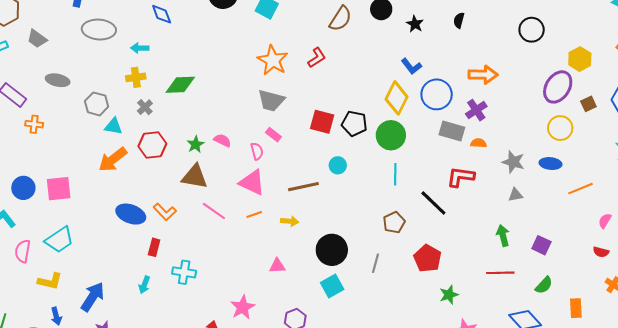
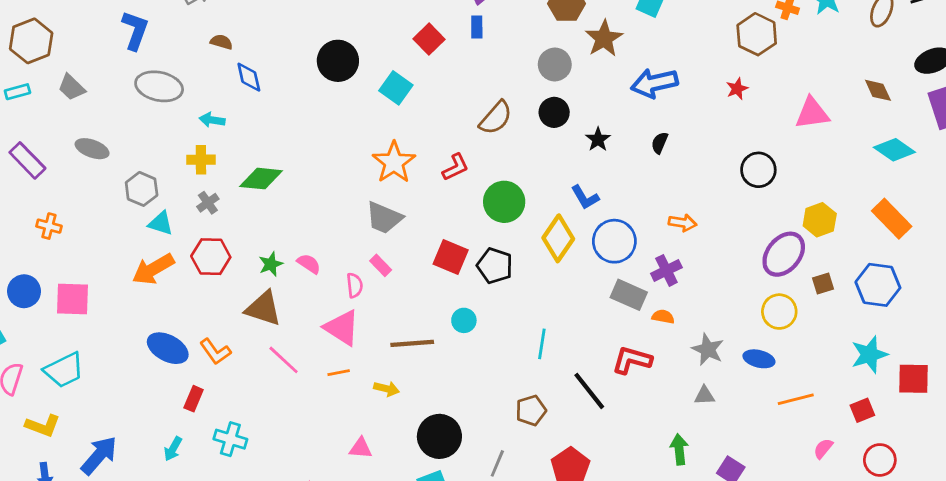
orange arrow: (483, 75) -> (683, 223), size x0.7
orange cross: (34, 124) -> (49, 226), moved
green circle: (391, 135) -> (504, 202), moved

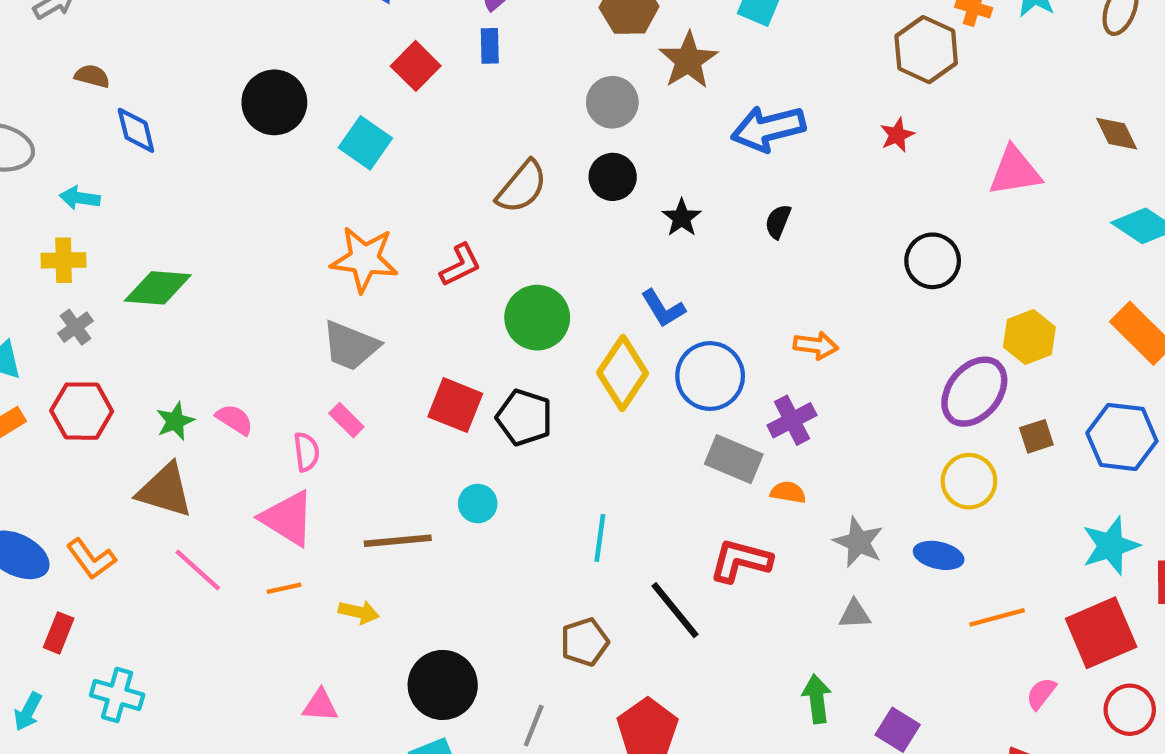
orange star: (394, 162) -> (364, 259), turned -30
red square: (862, 410) -> (1101, 633), size x1.8

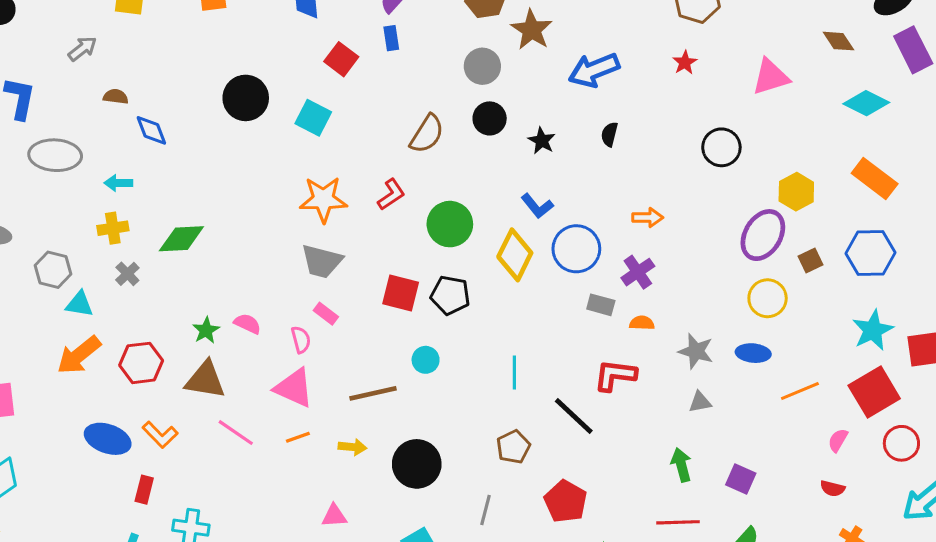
red hexagon: (82, 411) -> (141, 363), moved
gray rectangle: (734, 459) -> (601, 305), size x0.7
black circle: (443, 685) -> (417, 464), moved

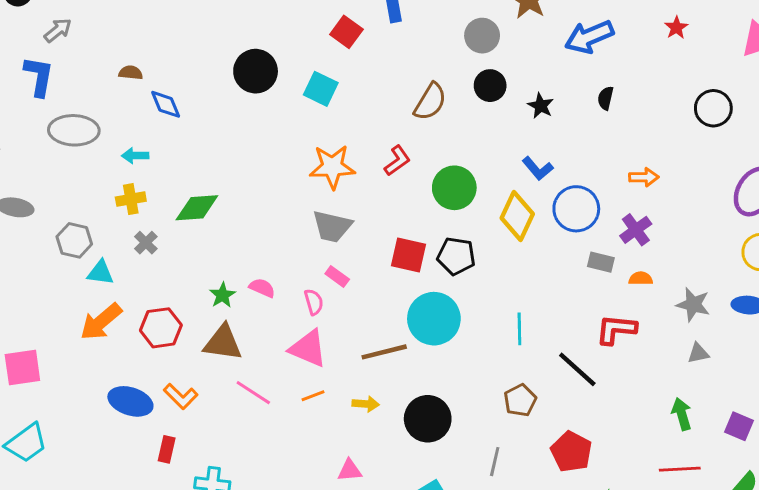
gray arrow: (82, 49) -> (58, 30), moved
cyan circle: (426, 360) -> (434, 319), size x2.0

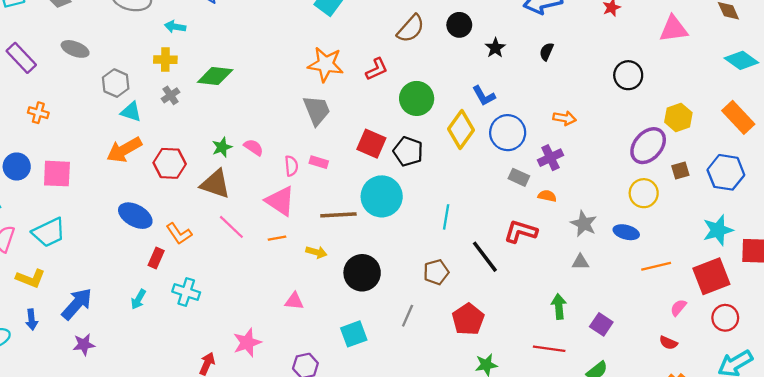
gray trapezoid: (332, 226) -> (317, 110), turned -136
pink rectangle: (337, 277) -> (319, 162), moved, turned -30
orange L-shape: (181, 396) -> (179, 234), moved

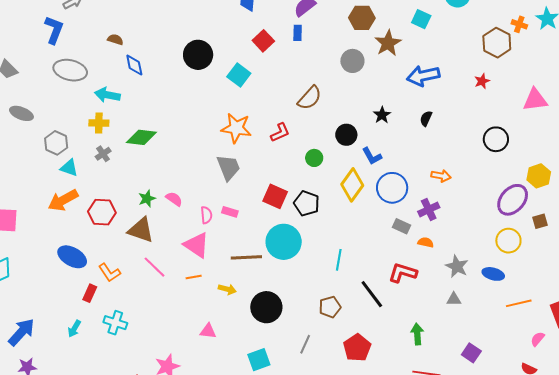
black circle: (459, 25) -> (346, 135), moved
cyan arrow: (175, 27) -> (107, 95), size x1.4
green circle: (417, 98) -> (314, 158), size x0.6
green arrow: (559, 306) -> (417, 334), moved

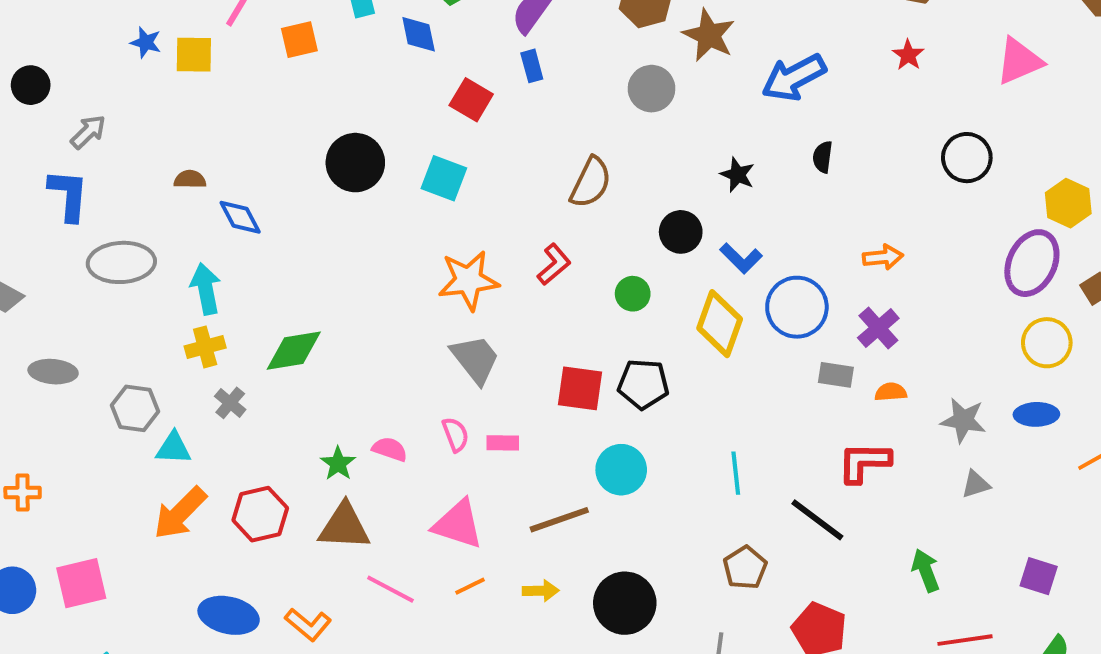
cyan arrow: (107, 95) -> (206, 289), turned 85
pink semicircle: (206, 215) -> (455, 434), moved
cyan circle: (284, 242) -> (621, 470), size x0.7

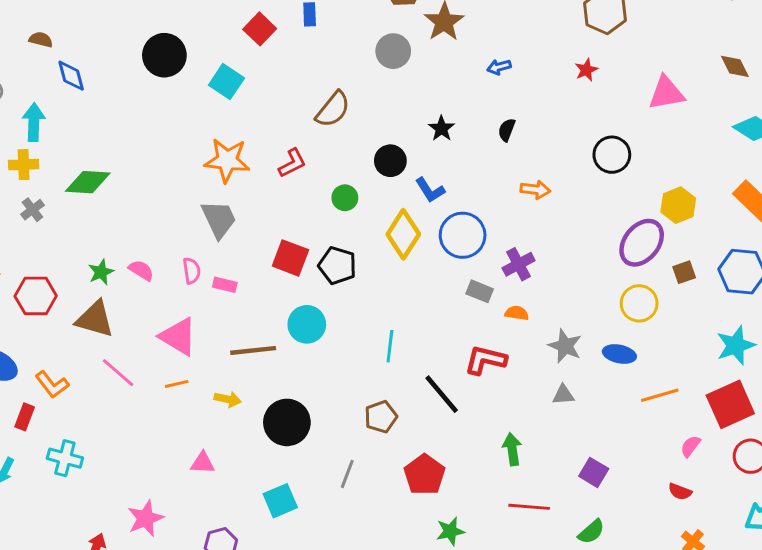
blue arrow: (794, 78) -> (499, 67), size x0.5
orange arrow: (883, 257) -> (535, 190), moved

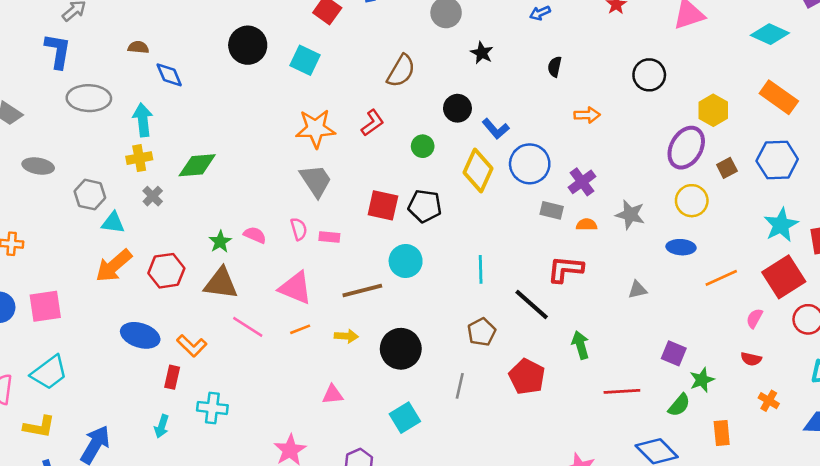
black star: (441, 129) -> (482, 53), moved
gray star: (565, 346) -> (630, 215), moved
green arrow: (512, 449) -> (580, 345), moved
green star: (450, 531) -> (702, 380), moved

